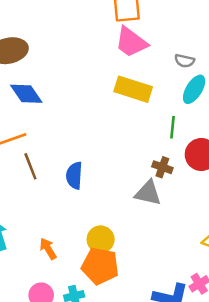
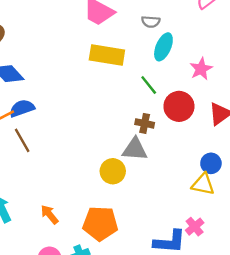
green line: (173, 127) -> (149, 85), turned -36
blue semicircle: (74, 175) -> (22, 108), moved, turned 75
yellow circle: (101, 239) -> (113, 171), moved

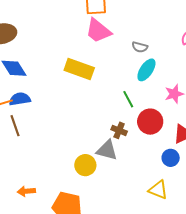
yellow rectangle: (107, 55) -> (79, 69), moved
blue circle: (211, 163) -> (171, 158), moved
orange arrow: (50, 214) -> (26, 191), turned -66

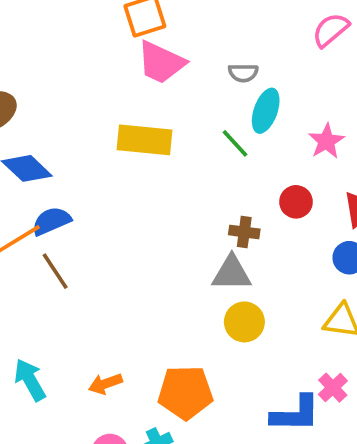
green line: (128, 99) -> (235, 143), moved
red circle: (150, 122) -> (296, 202), size x0.7
yellow circle: (85, 165) -> (244, 322), moved

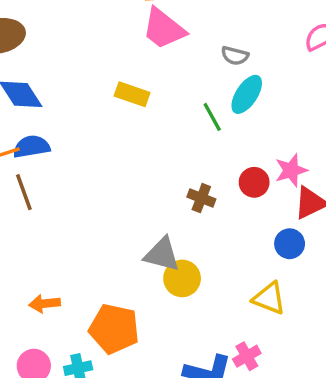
yellow rectangle: (144, 140) -> (132, 94), size x0.7
pink star: (326, 141) -> (291, 170), moved
gray triangle: (232, 273) -> (162, 254), moved

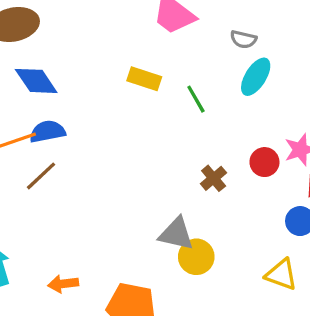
green line: (212, 117) -> (196, 99), moved
brown line: (24, 192) -> (41, 176), turned 68
brown cross: (201, 198) -> (214, 178), turned 30

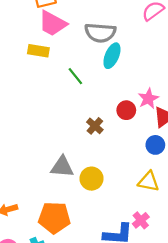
gray semicircle: (243, 39) -> (100, 33), size x1.8
yellow rectangle: (144, 79) -> (38, 51), moved
gray triangle: (176, 234) -> (62, 167), moved

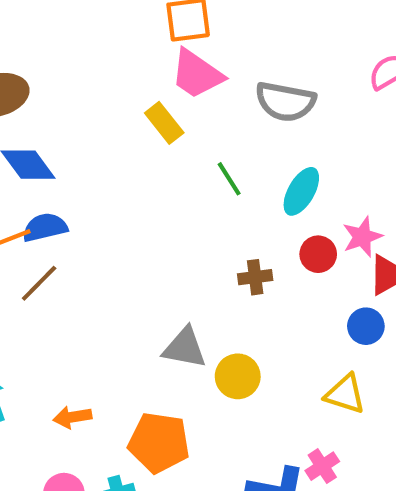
yellow rectangle: (38, 51) -> (164, 123), turned 36
cyan ellipse: (112, 56) -> (301, 191), moved
brown cross: (95, 126) -> (255, 277), turned 35

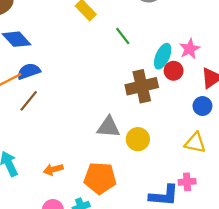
cyan ellipse: (301, 191) -> (163, 56), moved
pink star: (362, 237) -> (190, 49), moved
brown cross: (255, 277) -> (142, 86), size x1.8
pink cross: (322, 466) -> (187, 182), turned 35

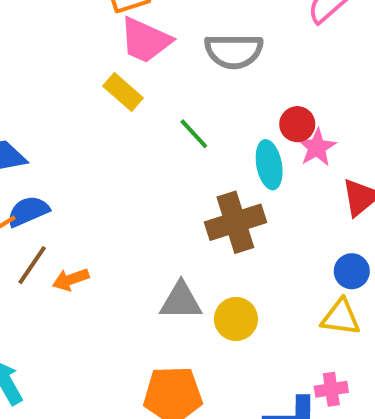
cyan ellipse: (163, 56) -> (269, 165), turned -30
red circle: (174, 71) -> (297, 124), moved
blue circle: (202, 106) -> (352, 271), moved
orange arrow: (53, 169) -> (71, 279), moved

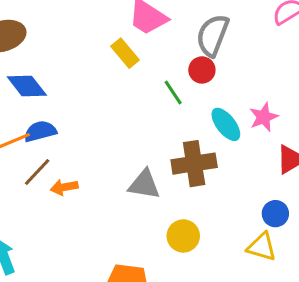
gray semicircle: (234, 51) -> (213, 35), turned 102
red circle: (297, 124) -> (202, 70), moved
cyan ellipse: (269, 165) -> (226, 124), turned -36
gray triangle: (181, 301) -> (144, 184), moved

